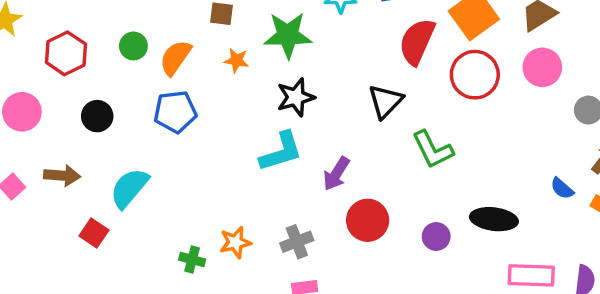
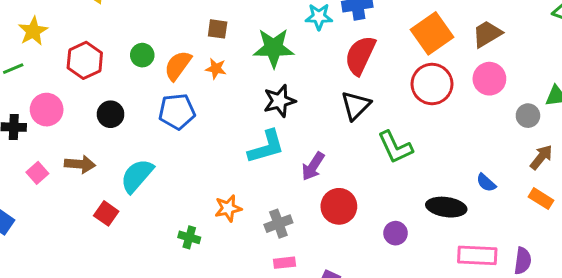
red semicircle: (417, 42) -> (360, 55), moved
orange star: (236, 60) -> (216, 69), moved
blue semicircle: (562, 188) -> (486, 183), moved
purple circle: (436, 236) -> (396, 233), moved
orange star: (235, 242) -> (228, 208), moved

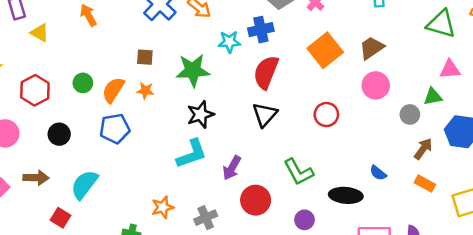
red circle: (432, 84) -> (326, 115), moved, size x0.7
green L-shape: (395, 147) -> (298, 172), moved

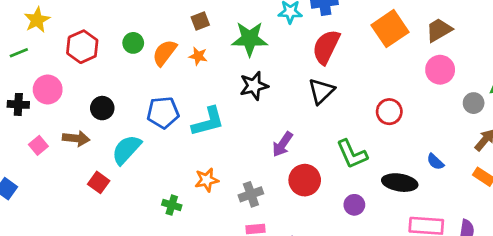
brown square: (145, 57) -> (200, 21), turned -30
red circle: (326, 115) -> (389, 112), moved
blue pentagon: (115, 129) -> (163, 113), moved
black circle: (59, 134) -> (102, 108), moved
cyan L-shape: (192, 154) -> (208, 122), moved

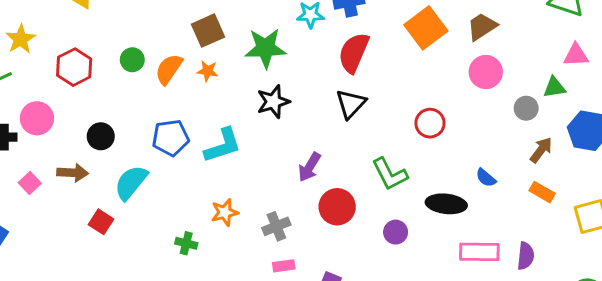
brown square: (200, 21) -> (208, 31), size x1.5

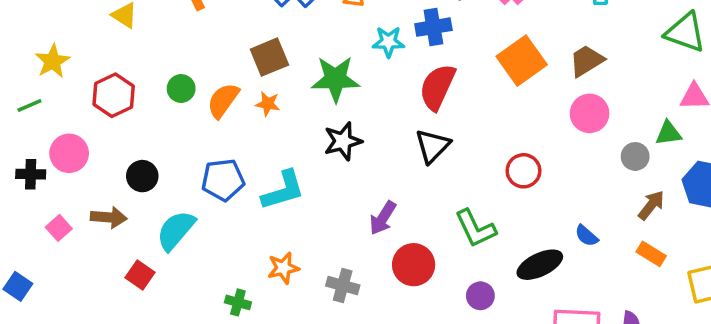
black ellipse: (446, 204) -> (540, 265), turned -33
gray cross: (276, 226) -> (343, 285), turned 36

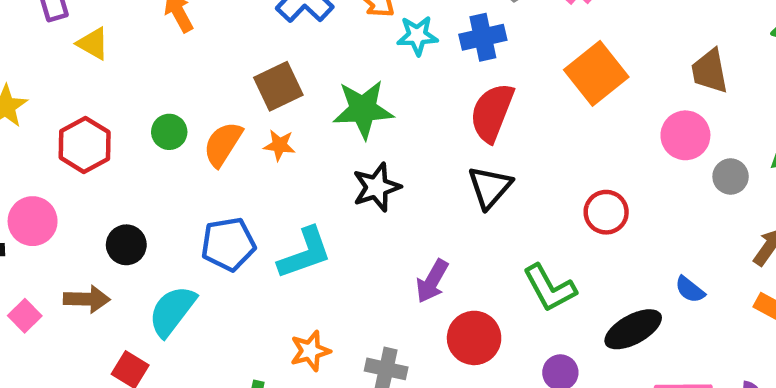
cyan star: (388, 42) -> (417, 36), moved
brown trapezoid: (587, 61) -> (710, 71), moved, turned -66
gray circle: (635, 156) -> (731, 177), moved

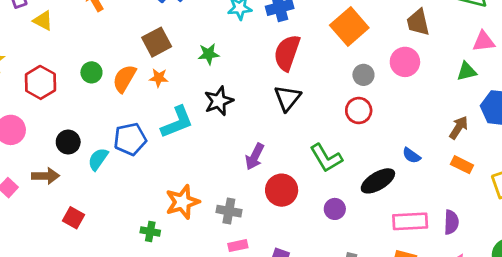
green star: (363, 109) -> (209, 54), size x0.6
gray circle: (731, 177) -> (363, 75), moved
cyan L-shape: (305, 253) -> (177, 122), moved
cyan semicircle: (172, 311) -> (98, 159), moved, size x0.7
orange star: (310, 351) -> (182, 202), size x1.4

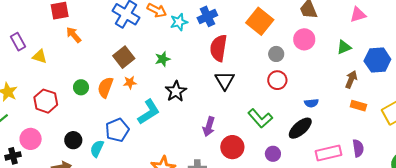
green triangle: (467, 71) -> (344, 47), moved
blue semicircle: (411, 155) -> (311, 103), moved, turned -32

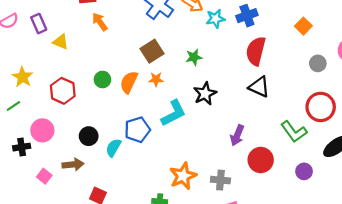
orange square: (260, 21) -> (303, 26), size x0.6
black triangle: (225, 80) -> (259, 87), turned -40
red circle: (277, 80) -> (321, 107), moved, size x1.4

